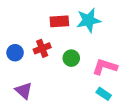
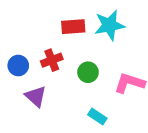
purple triangle: (24, 91) -> (36, 96), moved
cyan rectangle: (104, 94) -> (97, 116), moved

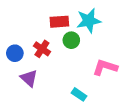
red cross: (52, 60) -> (42, 49), turned -35
green circle: (88, 72) -> (71, 40), moved

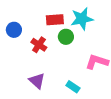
blue circle: (15, 53) -> (14, 30), moved
purple triangle: (29, 78) -> (37, 81), moved

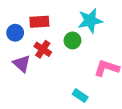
red rectangle: (55, 20) -> (39, 22), moved
purple triangle: (37, 81) -> (22, 64), moved

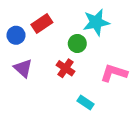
red rectangle: (39, 22) -> (42, 23), turned -30
red cross: (43, 49) -> (65, 68), moved

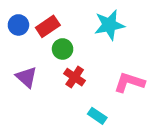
blue circle: (16, 35) -> (18, 25), moved
green circle: (77, 43) -> (63, 49), moved

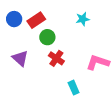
cyan star: (109, 25) -> (83, 19), size x0.6
cyan rectangle: (97, 116) -> (74, 88), turned 32

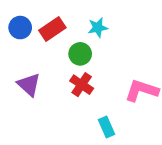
cyan star: (83, 19) -> (98, 28), moved
green circle: (47, 37) -> (80, 54), moved

